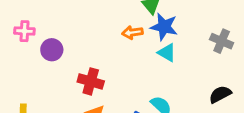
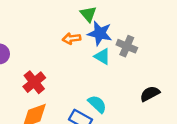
gray cross: (222, 41) -> (127, 46), moved
red cross: (91, 81) -> (34, 82), turned 35

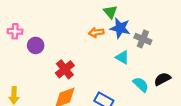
cyan triangle: (102, 56) -> (122, 57), moved
cyan semicircle: (97, 104) -> (141, 84), moved

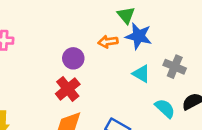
gray cross: (143, 39) -> (175, 67), moved
purple circle: (36, 45) -> (73, 58), moved

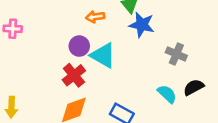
orange arrow: (108, 42) -> (95, 17), moved
cyan triangle: (141, 74) -> (103, 55), moved, size x1.5

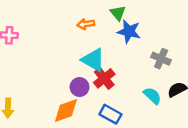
purple circle: (79, 46) -> (80, 87), moved
red cross: (74, 75) -> (104, 78), moved

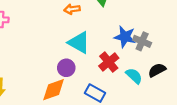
blue star: (129, 31) -> (125, 37), moved
red cross: (104, 78) -> (109, 62), moved

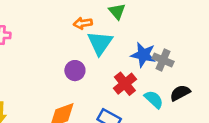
cyan triangle: (79, 43) -> (100, 43), moved, turned 35
purple circle: (66, 68) -> (75, 71), moved

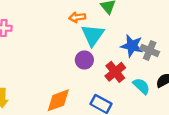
purple circle: (75, 71) -> (84, 60), moved

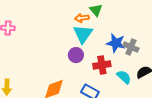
orange arrow: (77, 17) -> (82, 18), moved
red cross: (115, 72) -> (102, 65), turned 30

